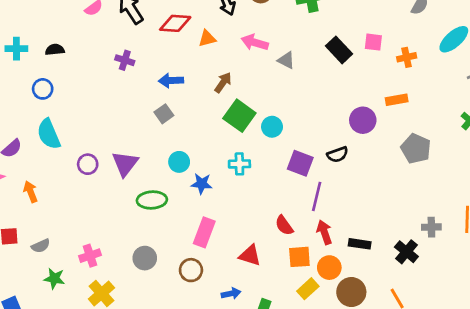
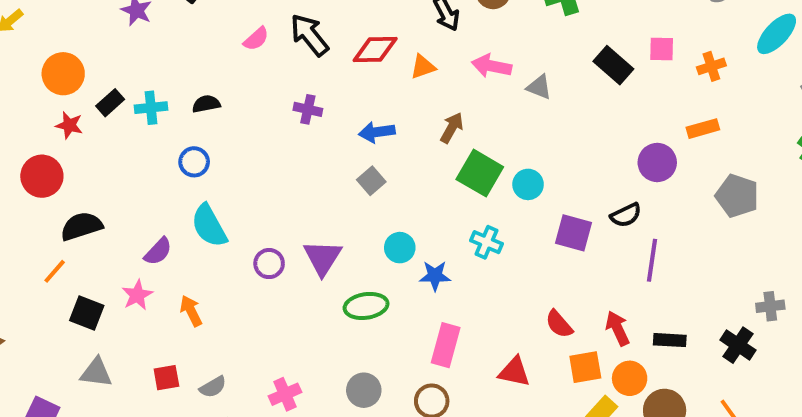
cyan cross: (239, 164) -> (487, 242), turned 30
purple line: (317, 196) -> (652, 260), moved

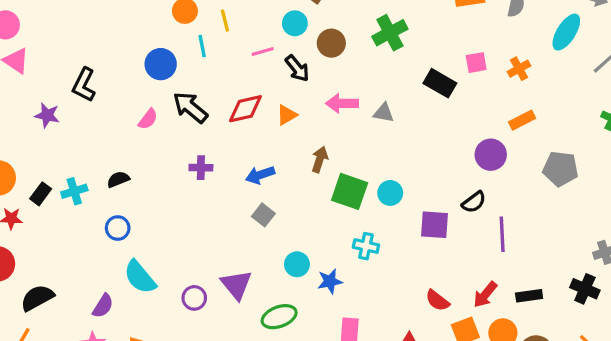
red arrow: (618, 328) -> (485, 295), turned -104

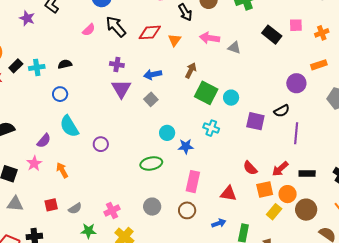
orange triangle: (287, 115) -> (175, 40), turned -32
purple triangle: (236, 285) -> (121, 89), moved

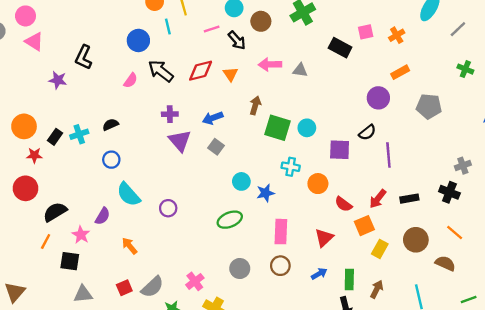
pink star: (34, 163) -> (81, 235), moved
red triangle: (229, 194) -> (324, 238), turned -42
orange circle: (288, 194) -> (318, 184), moved
gray semicircle: (75, 208) -> (152, 287), size x1.5

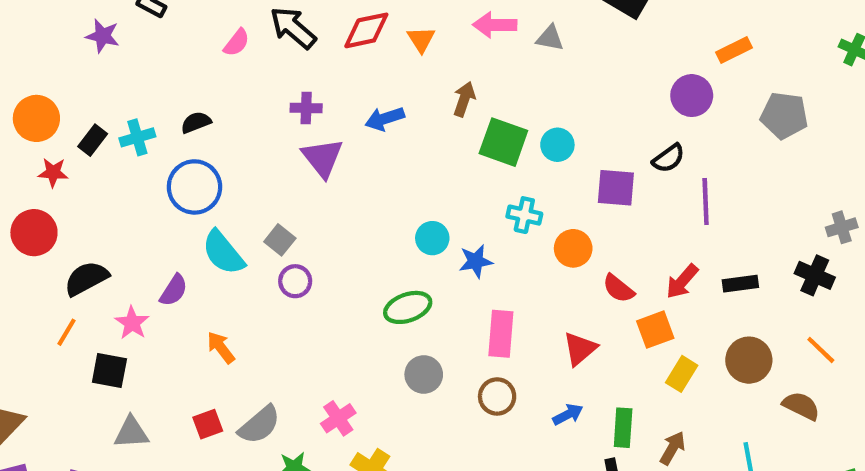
gray square: (216, 147) -> (280, 240), moved
blue circle: (111, 160) -> (194, 187), size x1.6
gray circle: (240, 269) -> (424, 374), moved

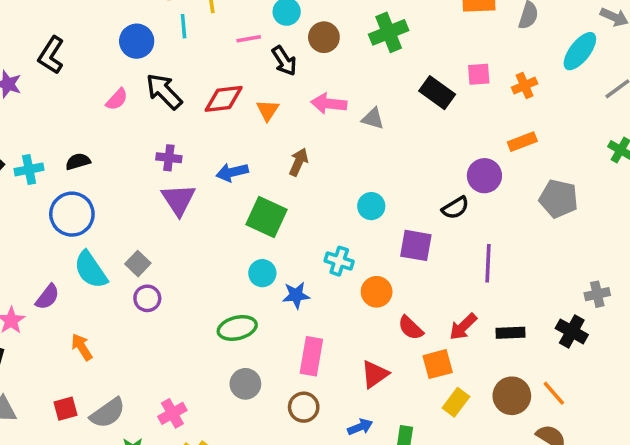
green square: (503, 142) -> (266, 217), moved
black semicircle: (669, 158) -> (455, 208), moved
orange line: (821, 350) -> (554, 393), moved

